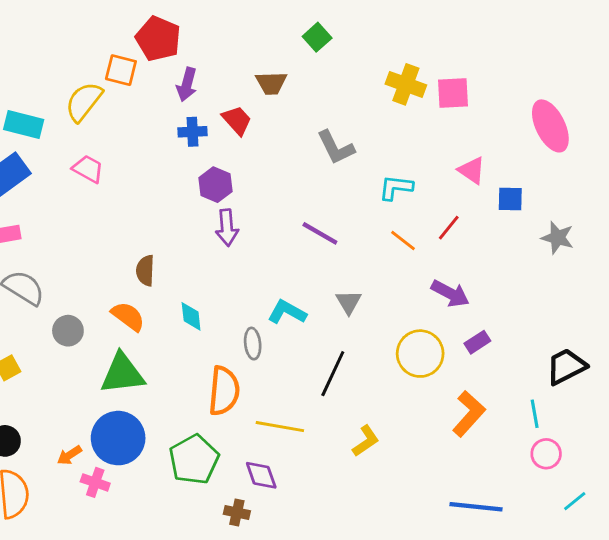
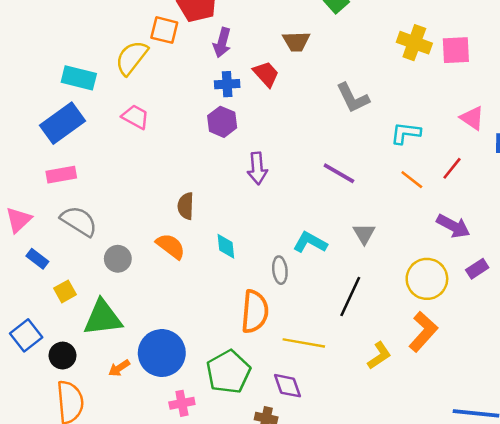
purple hexagon: (215, 185) -> (222, 122), moved
green triangle: (122, 374) -> (103, 318), moved
orange L-shape: (469, 414) -> (423, 332), moved
pink cross: (95, 482) -> (182, 403), moved, turned -30

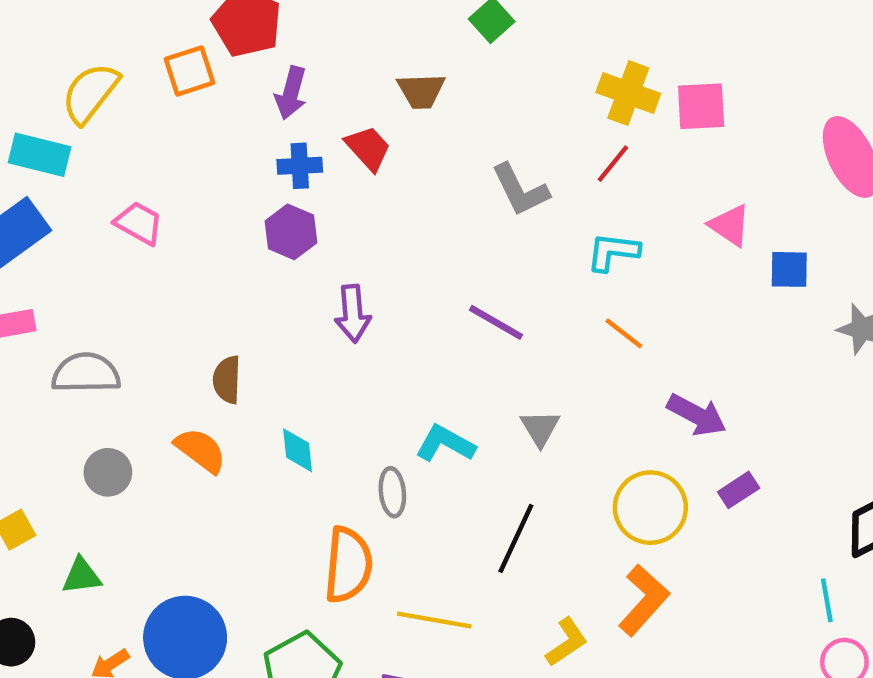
orange square: (164, 30) -> (190, 71), turned -32
yellow semicircle: (132, 58) -> (90, 93), moved
red line: (452, 168) -> (613, 164), moved
gray semicircle: (79, 221) -> (86, 373), moved, turned -33
green triangle: (103, 318) -> (81, 576), size x0.6

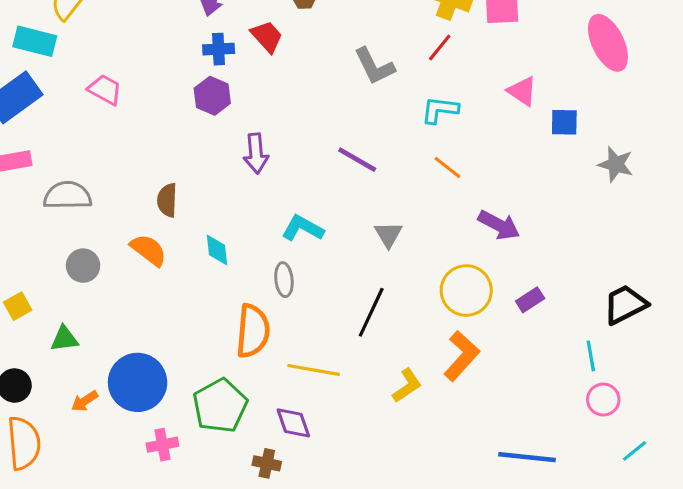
cyan L-shape: (445, 444) -> (303, 228), moved
purple rectangle: (739, 490) -> (530, 300), moved

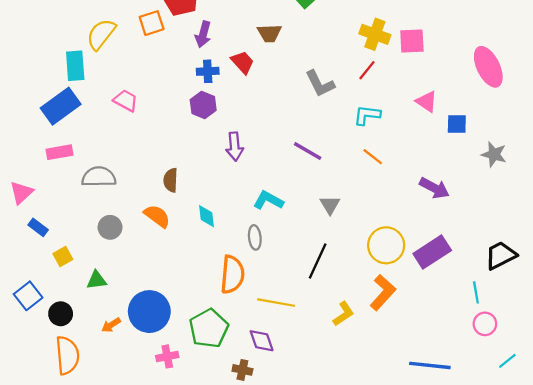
cyan rectangle: (35, 41) -> (75, 66), turned 72
purple arrow: (499, 225) -> (434, 188), moved
purple rectangle: (530, 300) -> (432, 252), size x1.8

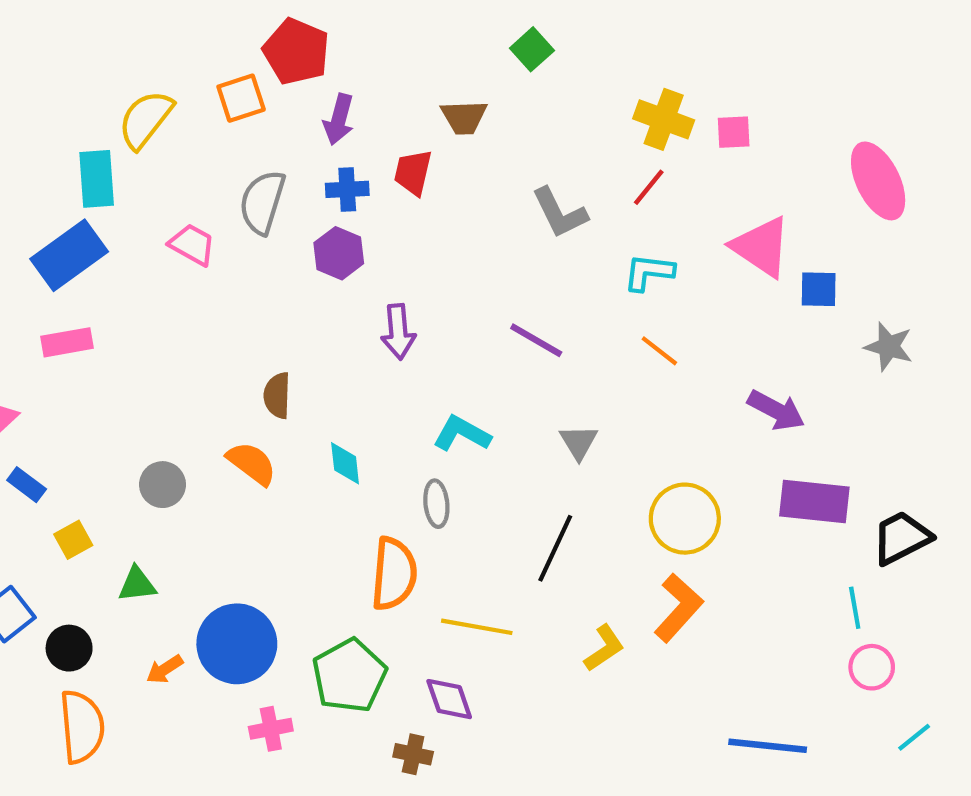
pink square: (412, 41) -> (734, 132), size x0.7
red trapezoid: (242, 62) -> (413, 172), turned -125
pink triangle: (427, 102) -> (761, 247), size x1.5
gray semicircle: (99, 177) -> (262, 202), moved, turned -72
purple rectangle: (432, 252) -> (814, 502), moved, turned 39

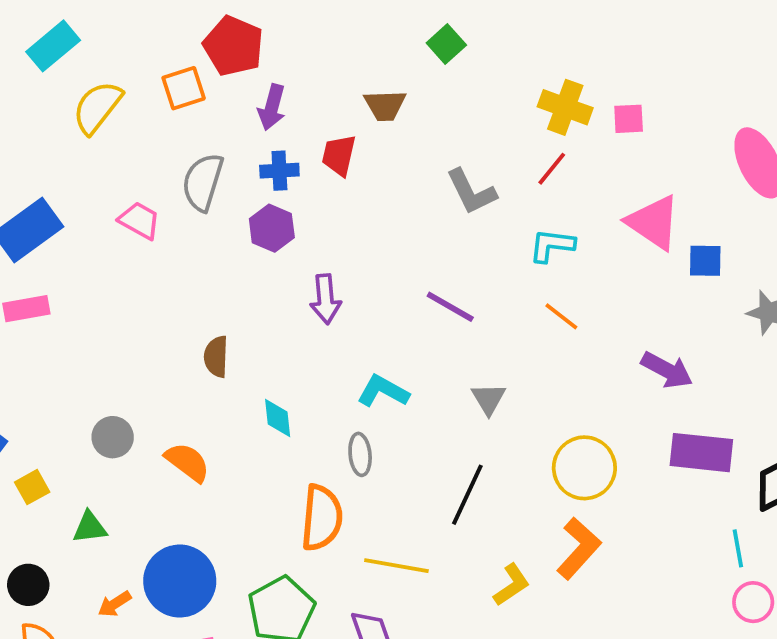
cyan rectangle: (97, 179) -> (53, 46), moved, turned 54
orange semicircle: (252, 463) -> (187, 462), moved

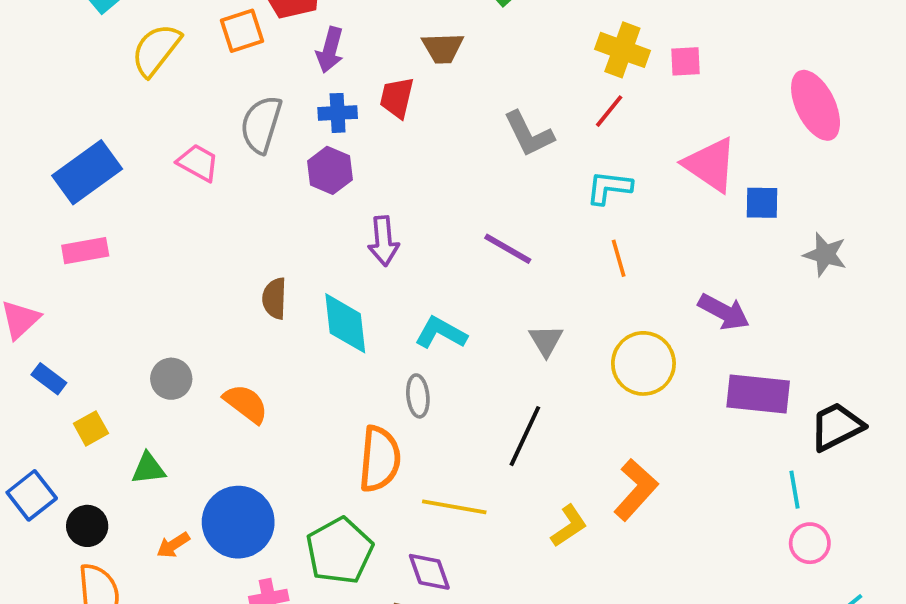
orange line: (561, 316) -> (619, 258), turned 36
cyan diamond: (278, 418) -> (345, 323), moved, size x1.6
yellow circle: (584, 468) -> (643, 363), moved

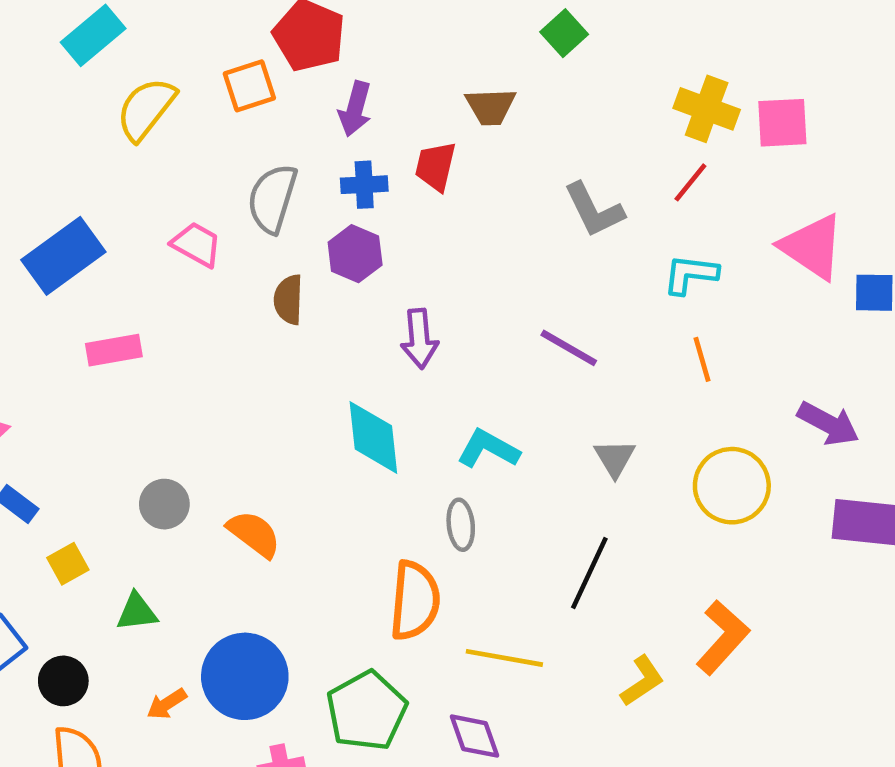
pink square: (686, 61) -> (782, 123), size x1.4
pink rectangle: (85, 251) -> (114, 350), moved
brown semicircle: (274, 298) -> (288, 300), moved

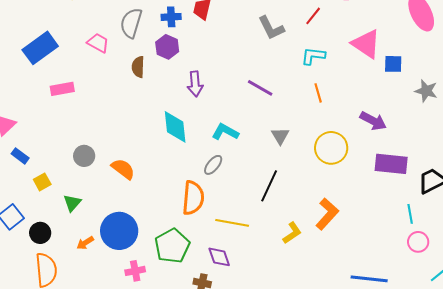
gray ellipse: (461, 525) -> (213, 165), turned 45
green triangle: (137, 612) -> (72, 203), turned -42

